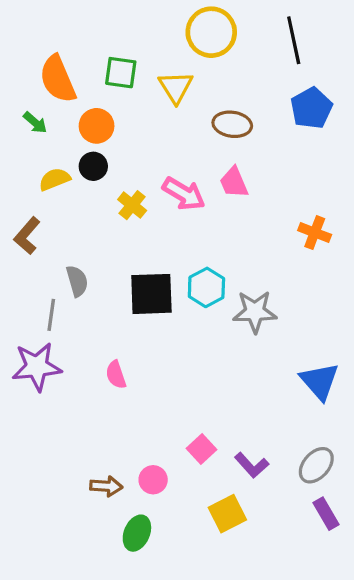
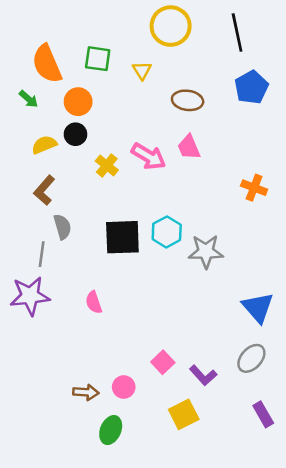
yellow triangle: (176, 87) -> (142, 70), size x0.7
brown L-shape: (27, 236) -> (44, 190), moved
gray ellipse: (316, 465) -> (251, 358), moved

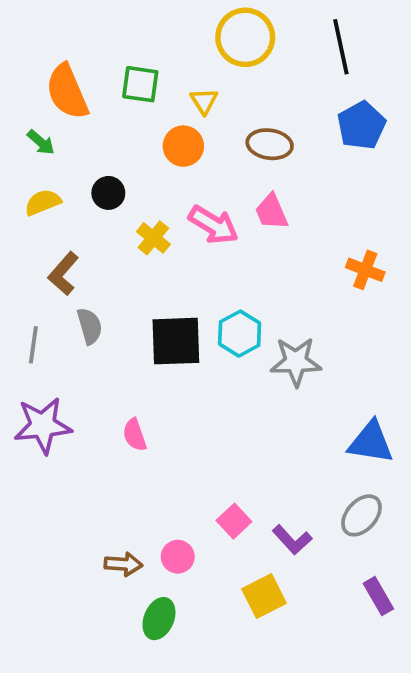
orange circle: (78, 102) -> (183, 146), moved
yellow semicircle: (44, 145) -> (43, 202), moved
gray line: (42, 254) -> (33, 345), moved
blue triangle: (258, 308) -> (371, 442), turned -40

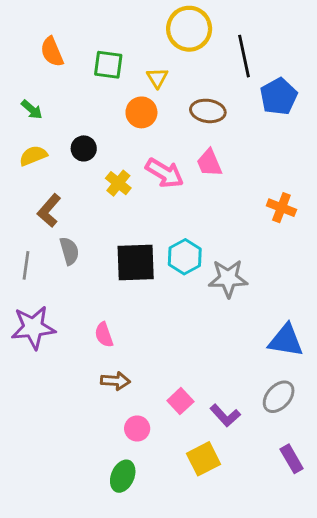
black line: (341, 47) -> (244, 56), moved
orange semicircle: (67, 92) -> (52, 52), moved, size x0.7
brown arrow: (123, 564) -> (115, 381), moved

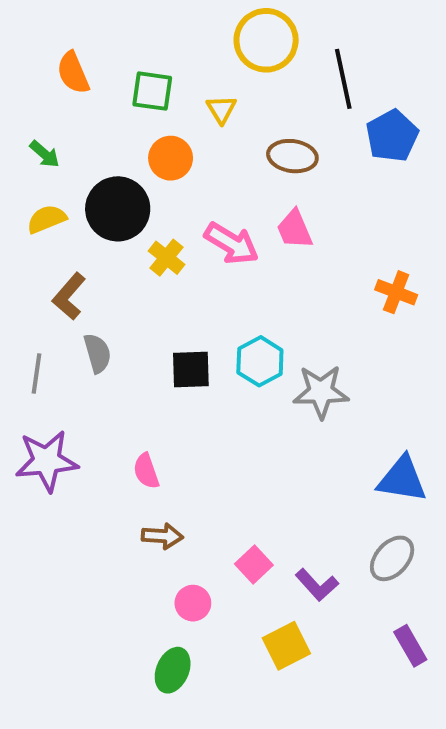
orange circle: (141, 112) -> (171, 158), moved
black circle: (84, 148) -> (118, 209), size x1.8
black square: (136, 263) -> (191, 369), size x0.7

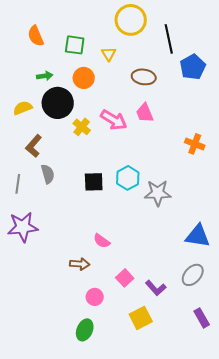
green arrow: (45, 154) -> (45, 76), moved, turned -49
pink semicircle: (146, 471) -> (102, 241), moved, turned -36

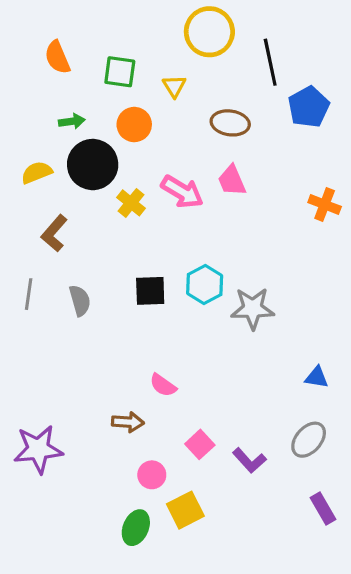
orange cross: (195, 144) -> (325, 205), moved
gray semicircle: (48, 174) -> (80, 300), moved
purple star: (23, 227) -> (38, 449), moved
blue triangle: (198, 236) -> (317, 377), size x0.6
yellow square: (141, 318) -> (185, 510), moved

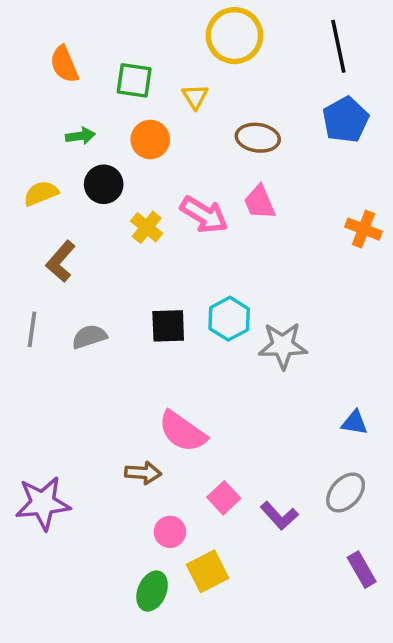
black line: (270, 62) -> (338, 46), moved
black circle: (93, 165) -> (104, 184), size x0.7
gray semicircle: (80, 300) -> (89, 337), turned -92
pink semicircle: (163, 385) -> (183, 432), size x1.6

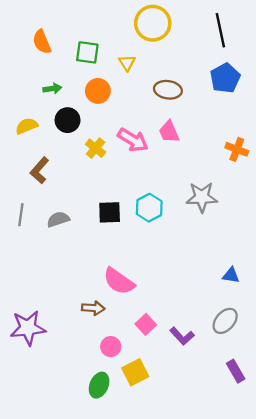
gray star: (283, 346) -> (202, 197), moved

